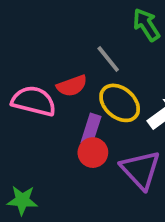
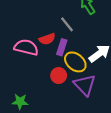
yellow ellipse: (120, 103) -> (75, 62), moved
purple rectangle: (91, 130) -> (62, 47), moved

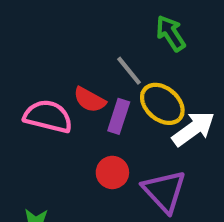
red semicircle: (47, 39) -> (90, 100), turned 49
yellow ellipse: (75, 62) -> (162, 104), moved

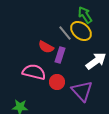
yellow ellipse: (162, 104) -> (81, 31), moved
pink semicircle: (48, 116) -> (34, 72), moved

